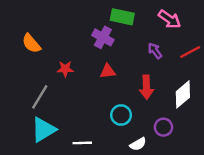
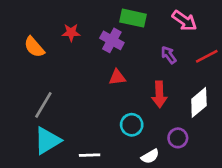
red star: (65, 69) -> (71, 33), moved

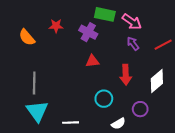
pink arrow: (184, 21) -> (132, 22), moved
gray line: (43, 105) -> (34, 83), turned -30
cyan triangle: (47, 141) -> (37, 111), turned -35

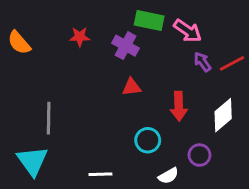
orange semicircle: (27, 37) -> (19, 43), moved
purple arrow: (133, 44) -> (202, 62), moved
cyan triangle: (37, 111) -> (32, 161), moved

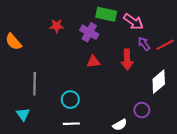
orange semicircle: (19, 43) -> (13, 42), moved
red arrow: (179, 106) -> (127, 60), moved
cyan circle: (148, 140) -> (70, 100), moved
cyan triangle: (32, 161) -> (23, 114), size x0.6

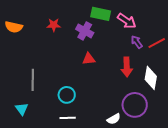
orange semicircle: (13, 42) -> (14, 27), moved, turned -36
red arrow: (127, 60) -> (127, 67), moved
white diamond: (159, 82) -> (151, 78), turned -40
purple circle: (142, 110) -> (135, 105), size x1.6

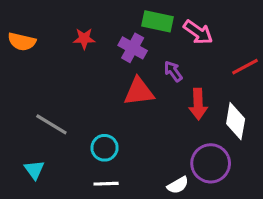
purple arrow: (137, 42) -> (173, 71), moved
red triangle: (89, 59) -> (139, 92), size x1.5
gray line: (33, 80) -> (51, 124), turned -60

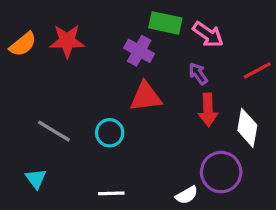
red star: (84, 39) -> (67, 41), moved, size x1.5
orange semicircle: (22, 42) -> (23, 44), turned -52
purple arrow: (173, 71) -> (198, 74), moved
cyan circle: (105, 148) -> (110, 133), moved

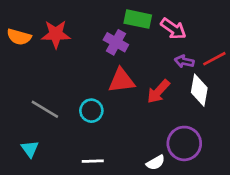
orange semicircle: (23, 44) -> (19, 37), turned 55
purple arrow: (198, 74) -> (184, 61), moved, turned -42
red arrow: (208, 110) -> (158, 92), moved, turned 44
white diamond: (247, 128) -> (199, 90), moved

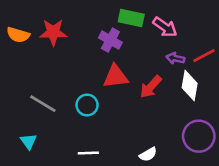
purple circle: (184, 143) -> (199, 136), moved

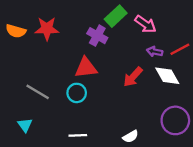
green rectangle: (131, 18) -> (116, 16), turned -55
red triangle: (116, 76) -> (86, 68), moved
white diamond: (190, 86) -> (167, 76), turned -40

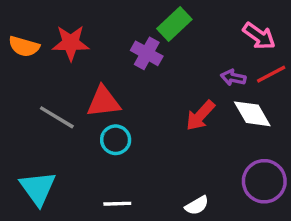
pink arrow: (145, 24) -> (259, 36), moved
red triangle: (86, 68) -> (103, 102), moved
gray line: (38, 92) -> (57, 117), moved
cyan triangle: (25, 125) -> (38, 188), size x1.6

